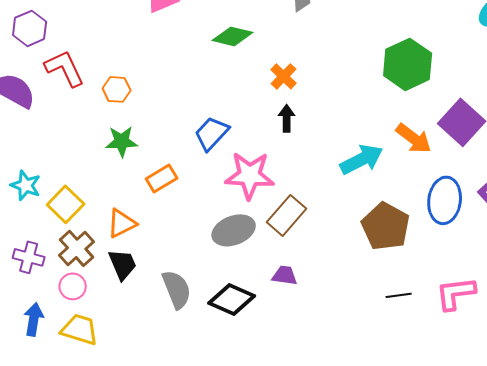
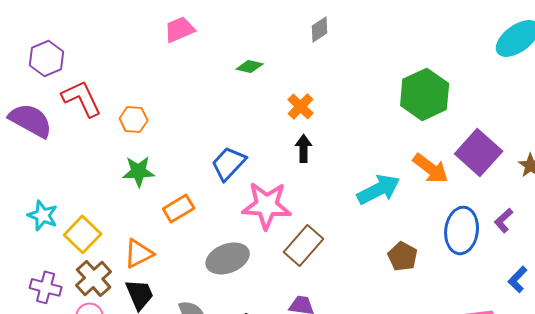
green diamond: (233, 36) -> (250, 66), size x0.7
brown pentagon: (386, 226) -> (403, 256), size x0.6
gray ellipse: (234, 230) -> (228, 258), moved

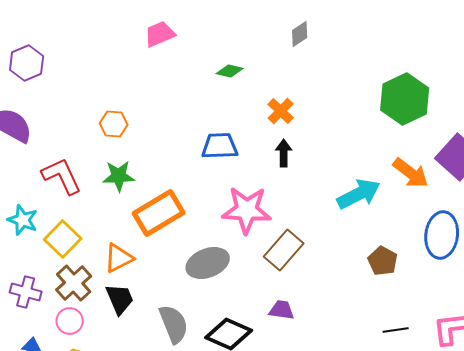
red L-shape: (82, 98) -> (62, 176), moved
blue trapezoid: (229, 163) -> (220, 146), moved, turned 45
orange rectangle: (179, 208) -> (159, 213), size x1.6

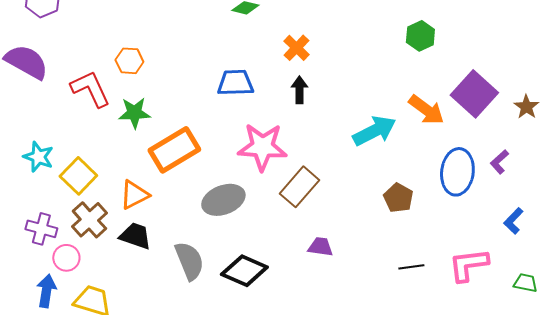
green hexagon: (405, 99) -> (420, 36), size x0.6
red L-shape: (62, 176) -> (90, 89), moved
black trapezoid: (120, 299) -> (135, 236), turned -48
purple trapezoid: (282, 310) -> (320, 247), moved
pink circle: (70, 321) -> (66, 258), moved

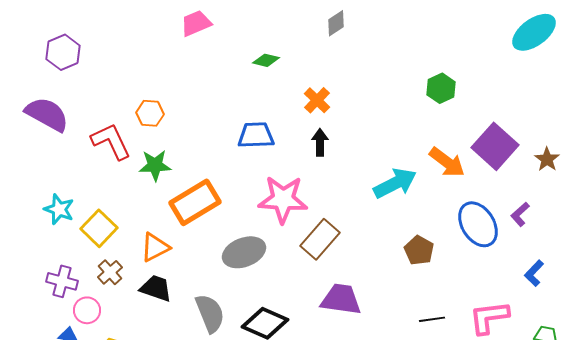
blue ellipse: (457, 172) -> (478, 224), turned -39
brown cross: (89, 220) -> (110, 272), size x0.7
purple trapezoid: (320, 247) -> (341, 299), size x1.6

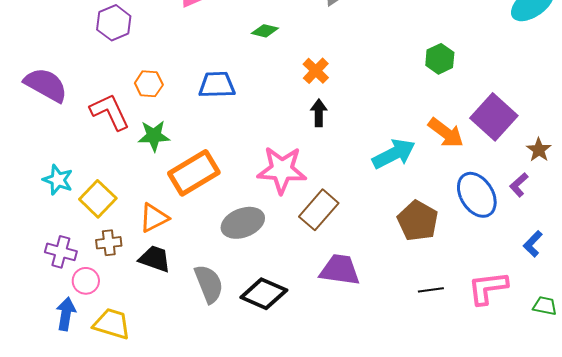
purple hexagon: (63, 52) -> (114, 23), moved
blue trapezoid: (256, 135) -> (217, 85), moved
brown star: (547, 159) -> (539, 150), moved
brown pentagon: (419, 250) -> (418, 221), size x1.4
brown cross: (110, 272) -> (109, 243), turned 35

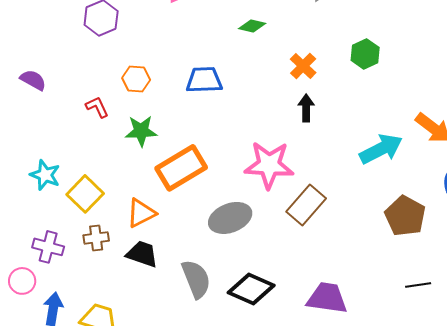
green hexagon: (440, 59) -> (365, 54), moved
purple semicircle: (46, 85) -> (33, 80), size x0.6
red L-shape: (110, 112) -> (97, 107), size x0.6
purple trapezoid: (340, 270) -> (327, 298), moved
pink circle: (86, 281) -> (22, 281), moved

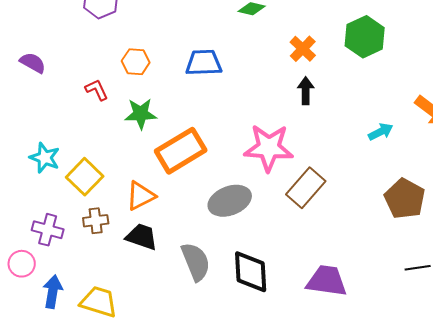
green hexagon: (365, 54) -> (365, 37), size x1.4
cyan arrow: (381, 149) -> (381, 132), size x0.6
black diamond: (251, 289) -> (251, 272), turned 63

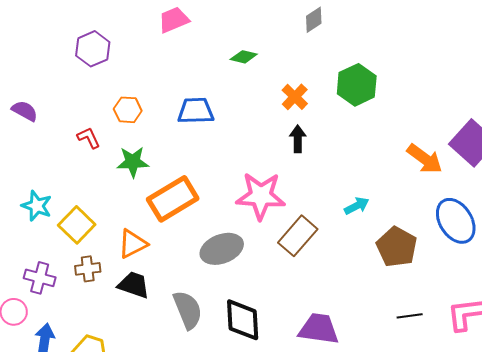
cyan arrow: (381, 132) -> (357, 206), moved

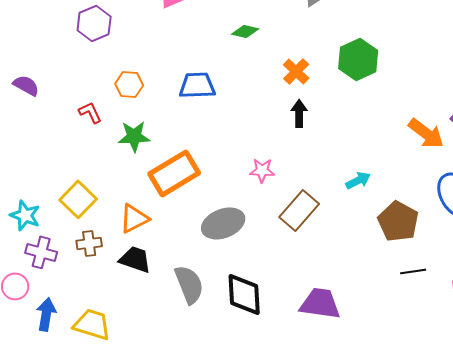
pink star: (261, 196) -> (262, 170), size x0.5
cyan star: (37, 206) -> (25, 215), moved
black line: (410, 316) -> (413, 271), moved

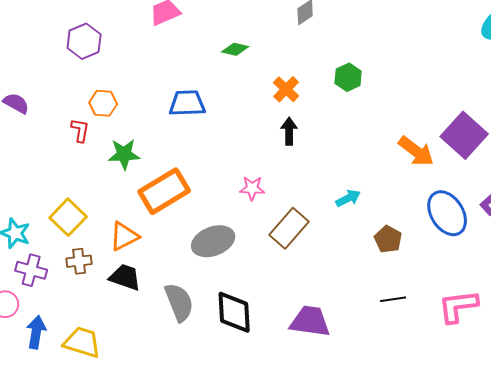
green hexagon: (358, 59) -> (348, 77), size x0.7
orange hexagon: (129, 84) -> (103, 103), moved
red L-shape: (90, 112) -> (80, 130), turned 35
brown pentagon: (398, 221) -> (388, 239), size x0.7
black line: (413, 271) -> (393, 299), moved

